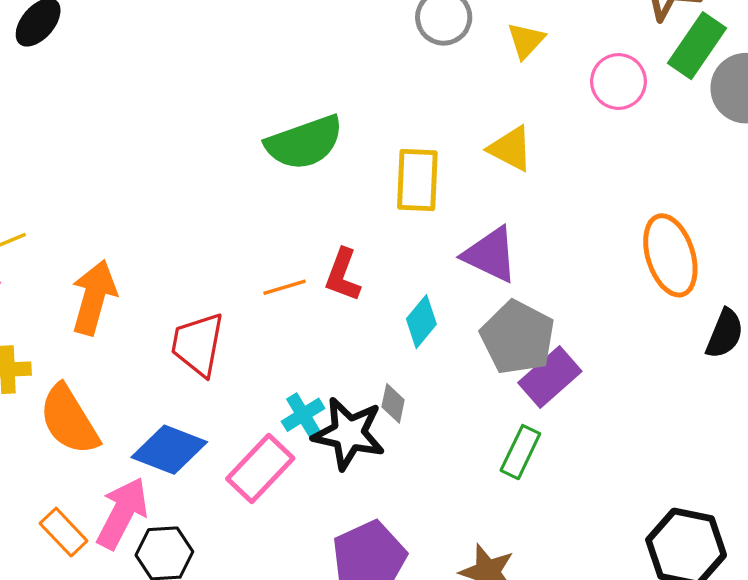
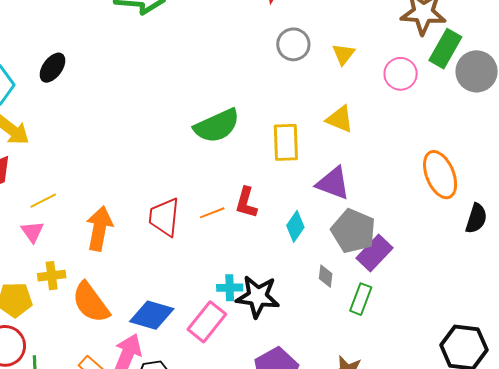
red trapezoid: (198, 344) -> (164, 217), moved
gray diamond: (393, 403) -> (326, 276), moved
cyan cross: (303, 415) -> (230, 288), turned 35

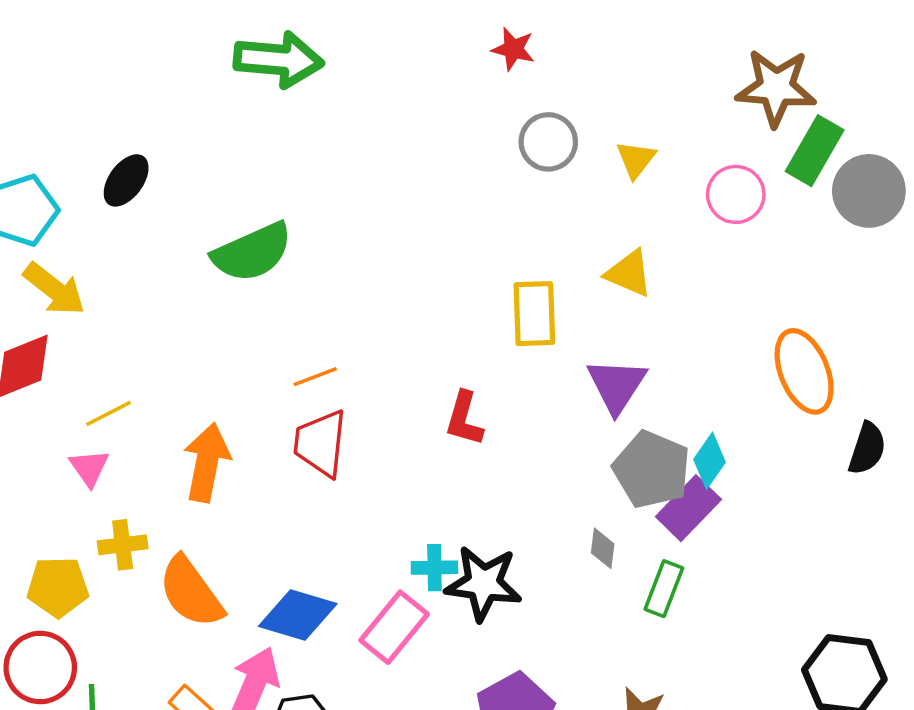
green semicircle: (217, 126) -> (252, 252), moved
purple triangle: (333, 183) -> (617, 385), turned 42
orange line: (212, 213) -> (315, 377), moved
cyan diamond: (295, 226) -> (709, 461), moved

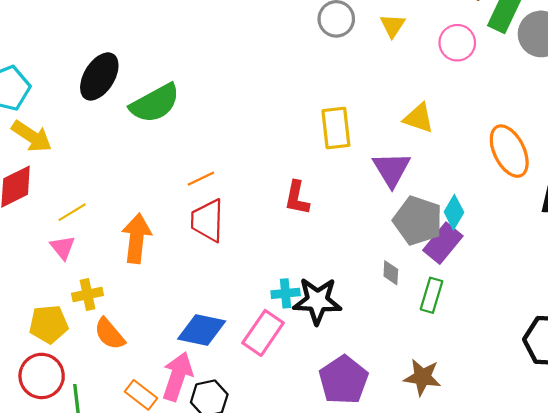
black ellipse: (126, 180) -> (99, 76), moved, size x1.4
yellow triangle: (629, 273) -> (419, 118), moved
orange semicircle: (191, 592) -> (110, 334), moved, size x0.7

